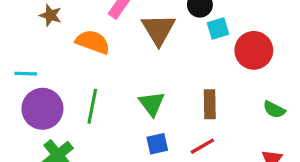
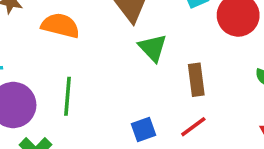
green triangle: (152, 104) -> (153, 48), moved

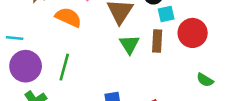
brown rectangle: (196, 80) -> (157, 41), moved

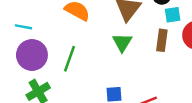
green triangle: (129, 44) -> (122, 42), moved

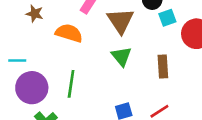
brown rectangle: (162, 40) -> (163, 66), moved

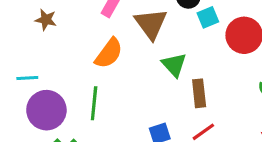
orange semicircle: (69, 33) -> (109, 53), moved, turned 112
green triangle: (121, 56) -> (174, 65), moved
brown rectangle: (163, 66) -> (199, 93), moved

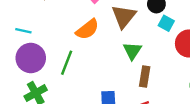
cyan square: (208, 17) -> (166, 23), turned 35

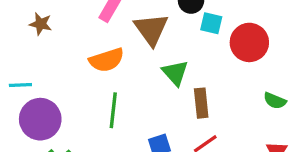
orange semicircle: (87, 29) -> (107, 60), turned 35
green line: (67, 63) -> (113, 110), moved

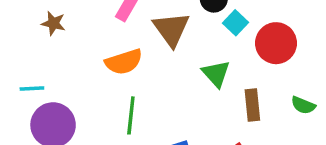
cyan square: (211, 23) -> (235, 23), turned 30
green triangle: (175, 73) -> (216, 74), moved
brown rectangle: (201, 103) -> (252, 105), moved

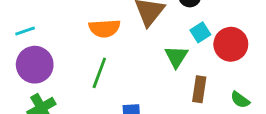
cyan square: (235, 23) -> (200, 32), moved
cyan line: (32, 89) -> (25, 31), turned -30

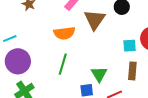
cyan square: (200, 32) -> (130, 46), moved, turned 32
green triangle: (176, 57) -> (99, 74), moved

